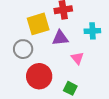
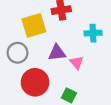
purple triangle: (60, 38) -> (57, 53), moved

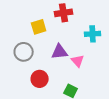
yellow square: (34, 25) -> (39, 27), size x0.7
red circle: (35, 82) -> (40, 79), size x0.7

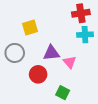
red cross: (64, 13) -> (81, 13), moved
red circle: (40, 79) -> (38, 74), moved

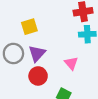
purple triangle: (51, 53) -> (37, 53), moved, turned -42

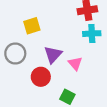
purple triangle: (37, 53) -> (53, 55), moved

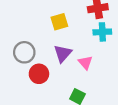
yellow square: (32, 26) -> (59, 22), moved
red circle: (41, 77) -> (39, 74), moved

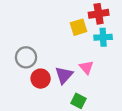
yellow square: (59, 22) -> (78, 27), moved
purple triangle: (63, 53) -> (64, 75), moved

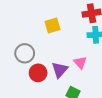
yellow square: (78, 27) -> (52, 26), moved

